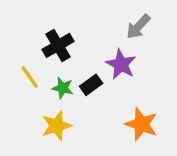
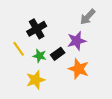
purple star: (121, 64) -> (77, 41), turned 30
orange star: (141, 124) -> (79, 69), moved

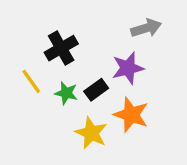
gray arrow: (88, 17) -> (146, 28), turned -150
yellow star: (36, 80) -> (91, 133), moved, turned -30

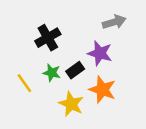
purple star: (128, 68) -> (100, 53), turned 30
yellow line: (31, 81) -> (24, 83), moved

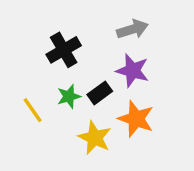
gray arrow: (114, 22) -> (132, 29), moved
green star: (52, 73) -> (69, 96), turned -30

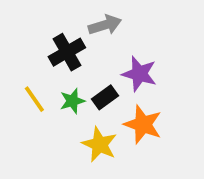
gray arrow: (132, 29) -> (105, 25), moved
yellow line: (33, 110) -> (34, 99), moved

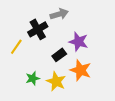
yellow line: (34, 99) -> (16, 47), moved, turned 70
green star: (72, 101) -> (33, 78), moved

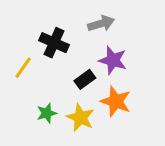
gray arrow: (59, 14) -> (101, 24), moved
black cross: (38, 29) -> (54, 43), turned -36

